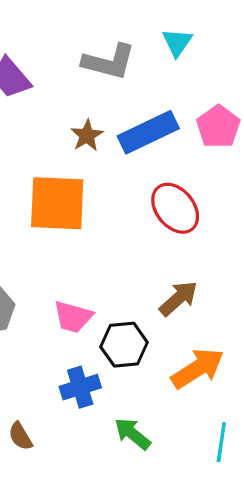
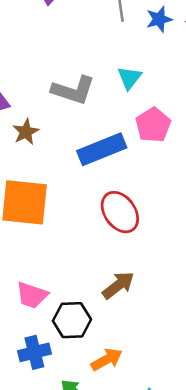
pink pentagon: (218, 127) -> (153, 125), moved
brown star: (87, 135) -> (26, 132), moved
orange arrow: (198, 368) -> (107, 359), moved, size x0.7

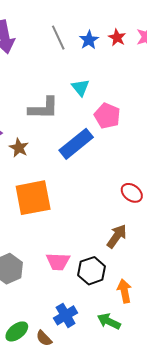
red ellipse: (120, 212) -> (132, 193), moved, size x0.7
blue cross: (34, 352) -> (66, 315), moved
orange arrow: (107, 359) -> (124, 291), turned -55

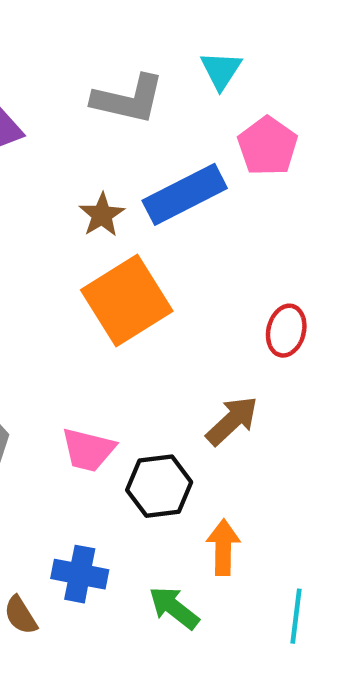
brown star: (19, 148) -> (102, 215), moved
red ellipse: (132, 193) -> (286, 331), turned 55
orange square: (33, 198) -> (127, 300), moved, turned -33
blue cross: (66, 315) -> (80, 574), turned 30

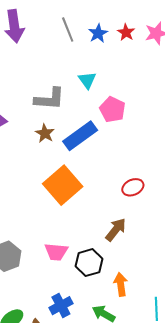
brown star: (102, 215) -> (45, 133), moved
red ellipse: (286, 331) -> (133, 187), turned 60
blue cross: (80, 574) -> (61, 306), turned -30

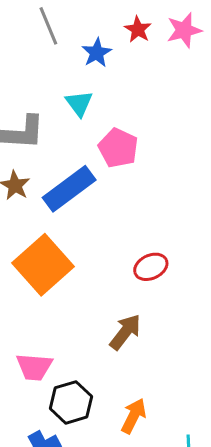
blue star: (98, 33) -> (97, 53), moved
black hexagon: (89, 263) -> (71, 402), moved
orange arrow: (121, 284) -> (134, 416), turned 35

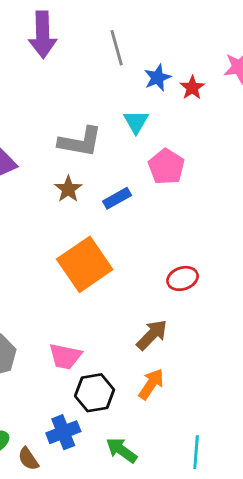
red star: (138, 29) -> (192, 88), moved
blue rectangle: (69, 189) -> (117, 198), size x0.6
orange arrow: (134, 416) -> (151, 384), moved

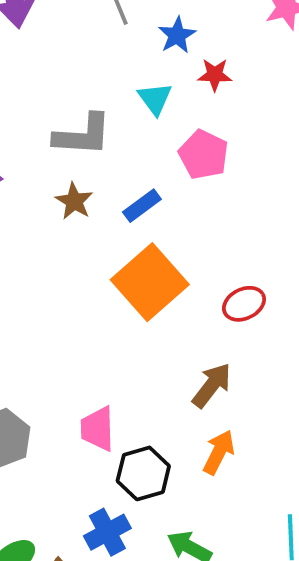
red star: (192, 88) -> (215, 75), moved, turned -30
orange square: (85, 264) -> (150, 282), moved
pink trapezoid: (65, 356) -> (97, 429), turned 84

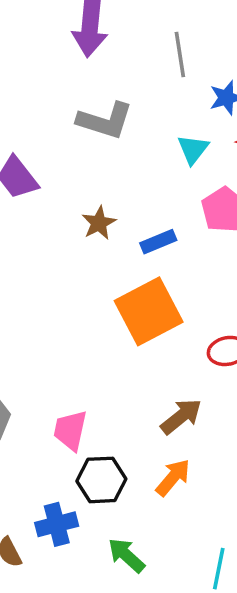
gray L-shape: (83, 135) -> (105, 121), moved

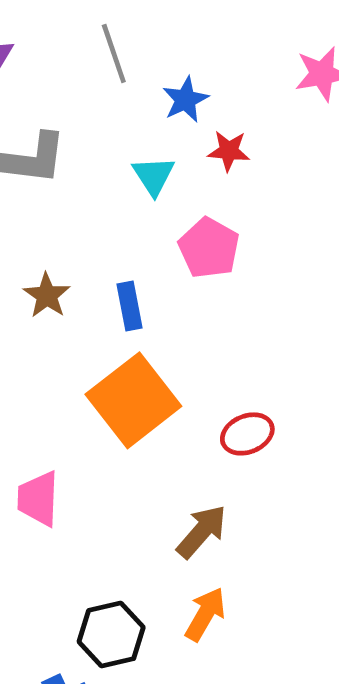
blue rectangle: (158, 242) -> (130, 306), turned -68
pink trapezoid: (70, 430) -> (38, 499), moved

